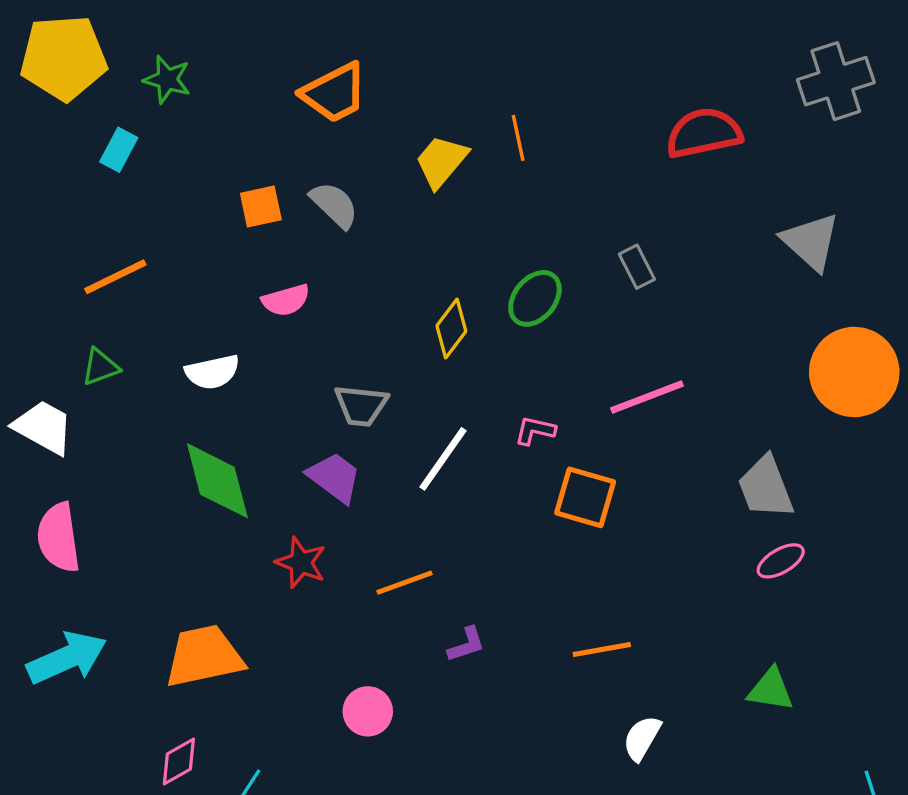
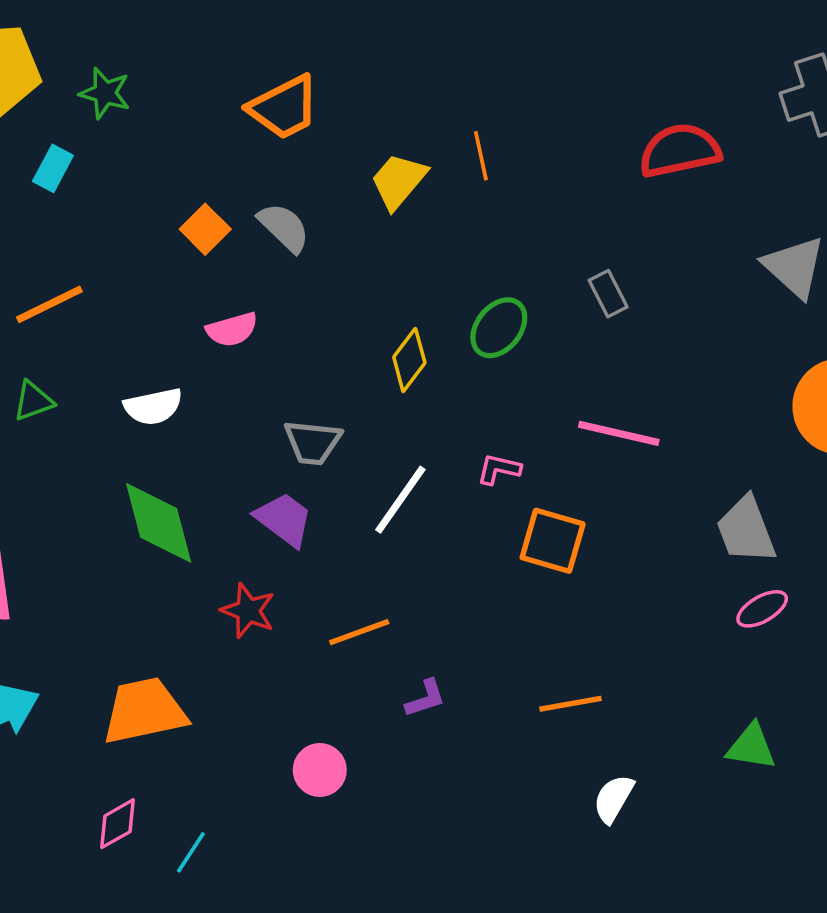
orange square: (261, 206) -> (205, 229), turned -33
pink line: (647, 397) -> (619, 433), turned 34

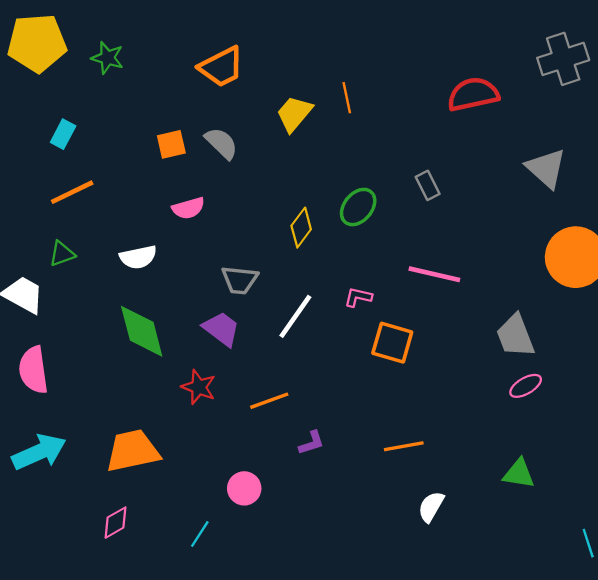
cyan rectangle: (53, 168) -> (63, 134), moved
orange square: (205, 229) -> (171, 144), turned 32
cyan line: (191, 852) -> (200, 534), moved

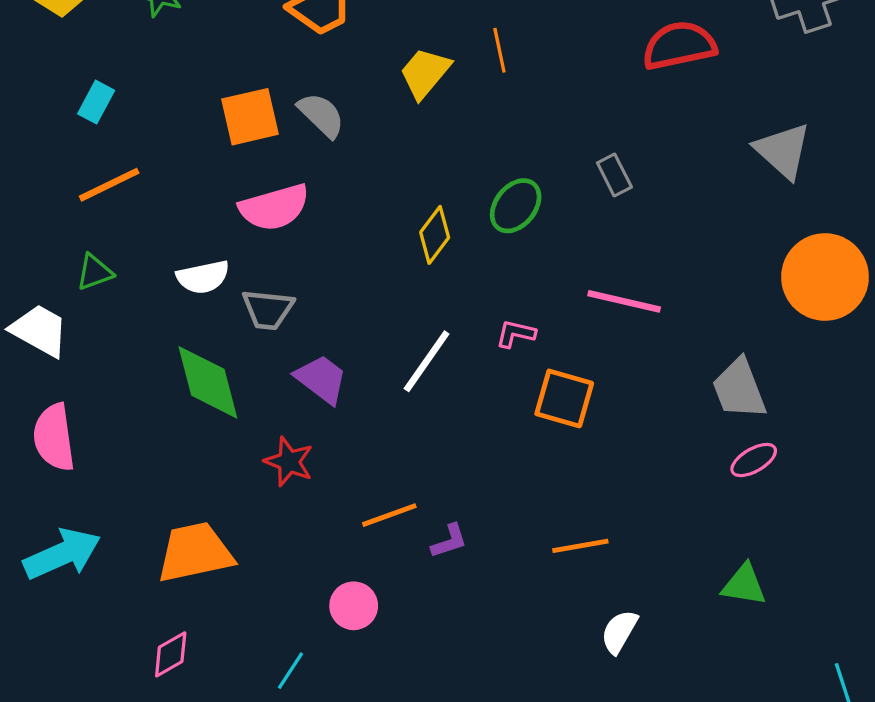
orange square: (171, 144) -> (250, 117), size x1.4
pink semicircle: (188, 208) -> (274, 207), size x1.5
gray trapezoid: (240, 280) -> (268, 309), moved
orange line: (269, 401) -> (389, 515), moved

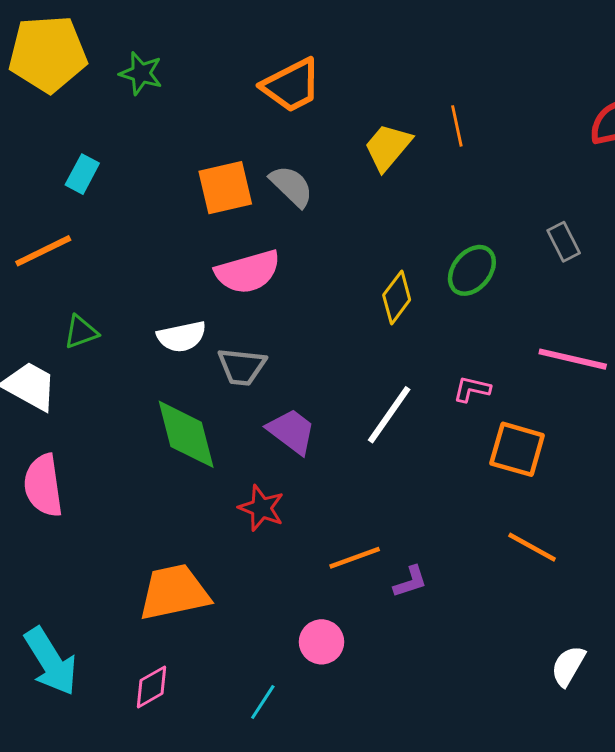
orange line: (109, 185) -> (43, 251), moved
orange line: (580, 546) -> (532, 547), moved, turned 39
cyan arrow: (62, 554) -> (51, 661), moved, turned 82

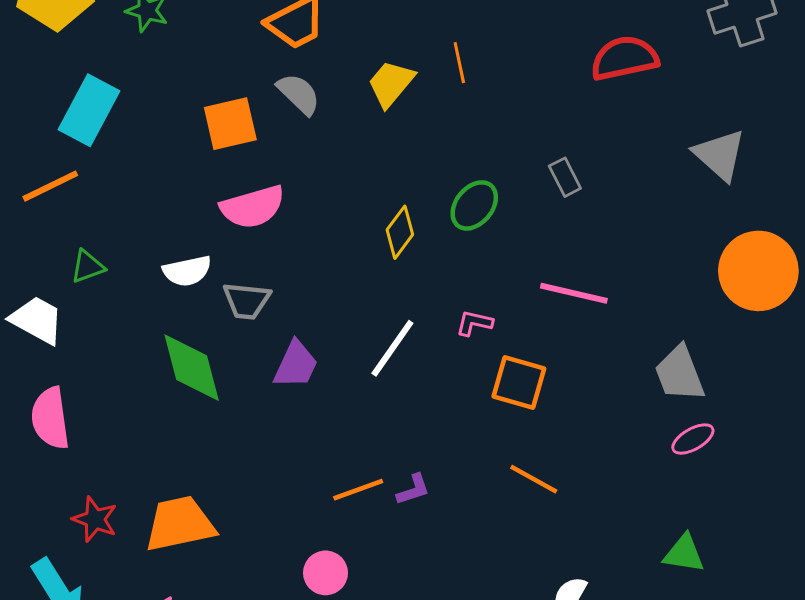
cyan rectangle: (82, 174) -> (89, 110), size x1.8
gray semicircle: (291, 186) -> (299, 94), moved
purple trapezoid: (291, 431) -> (296, 365), turned 78
red star: (261, 508) -> (95, 519), moved
purple L-shape: (410, 582) -> (413, 490), moved

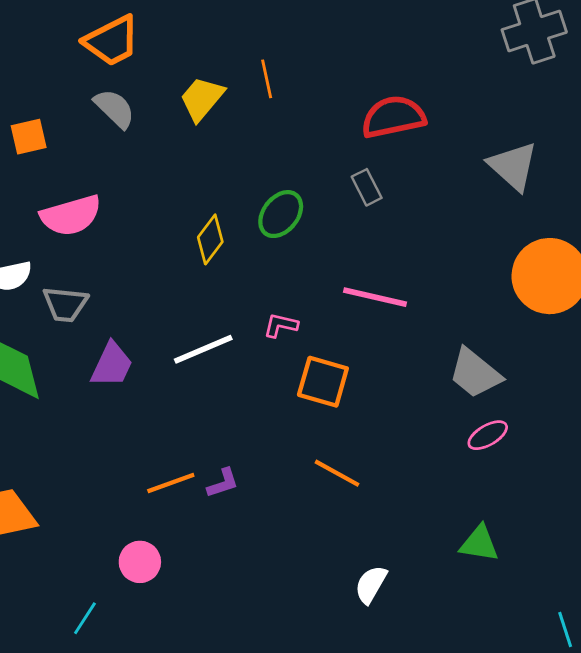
red semicircle: (624, 58) -> (393, 117), moved
orange square: (230, 124) -> (29, 137), moved, size x0.7
white line: (392, 348) -> (203, 349), turned 32
gray trapezoid: (680, 374) -> (475, 373), turned -30

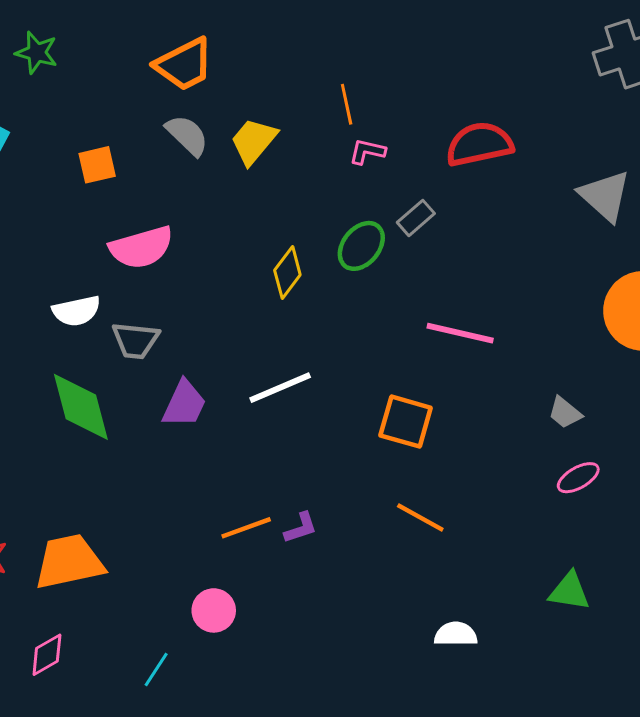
yellow trapezoid: (202, 99) -> (254, 141), moved
gray rectangle: (367, 187) -> (416, 218), moved, turned 76
pink L-shape: (281, 325) -> (367, 151), moved
gray trapezoid: (475, 373) -> (565, 413), size x0.6
white semicircle: (371, 584) -> (456, 634), turned 60

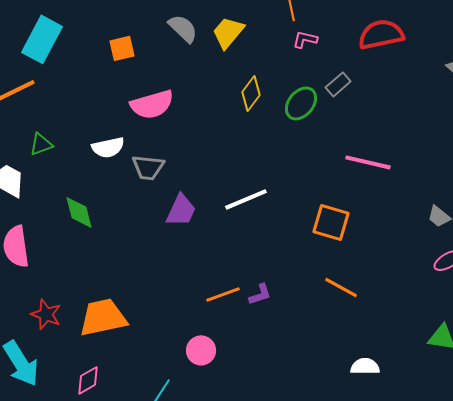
yellow diamond: (287, 273) -> (251, 93), moved
green diamond: (81, 407) -> (79, 212), moved, size x0.7

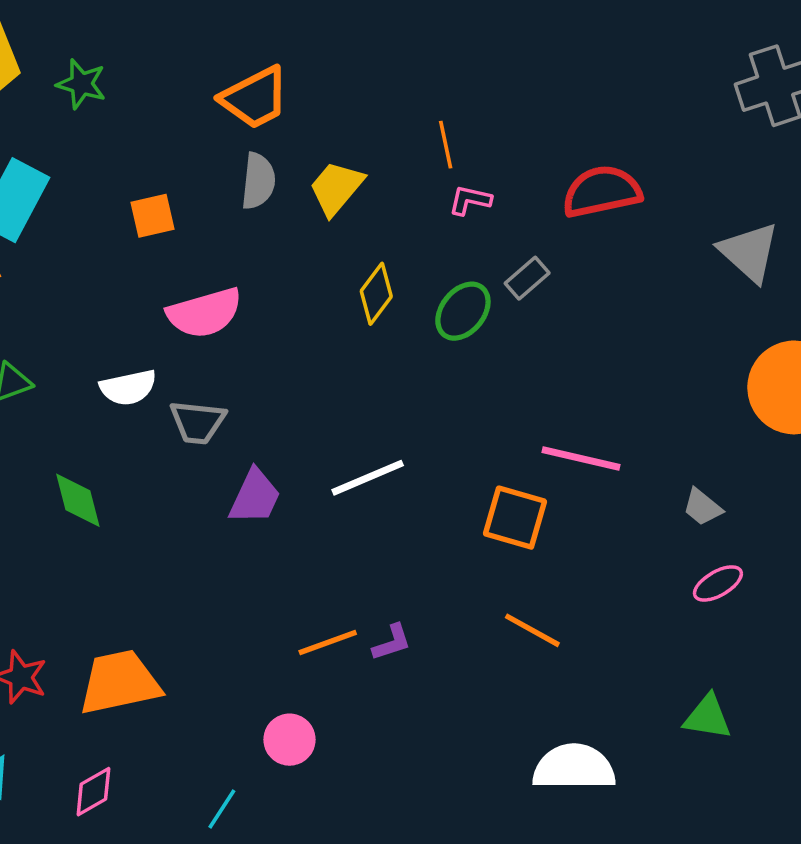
gray semicircle: (183, 28) -> (258, 181), turned 52
pink line: (368, 162) -> (581, 459), moved
white semicircle: (365, 366) -> (574, 767), size x1.6

